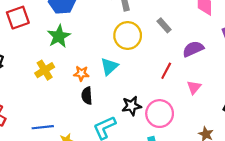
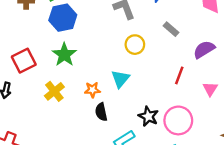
red square: (18, 18) -> (24, 61), moved
yellow circle: (128, 36) -> (135, 45), size x0.7
black star: (131, 106) -> (148, 116), turned -30

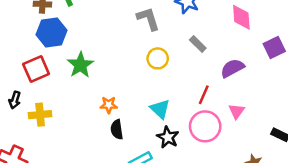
blue hexagon: (63, 18) -> (52, 33), moved
cyan triangle: (120, 79) -> (160, 109), moved, turned -30
yellow cross: (54, 91) -> (40, 115), moved, turned 30
pink circle: (178, 120) -> (205, 126), moved

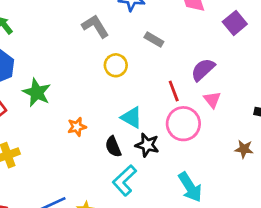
purple semicircle: (232, 68) -> (203, 70), moved
red line: (204, 95) -> (174, 91), turned -30
black semicircle: (117, 129) -> (113, 147), moved

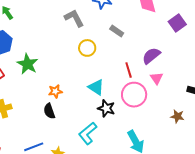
black semicircle: (113, 147) -> (49, 111), moved

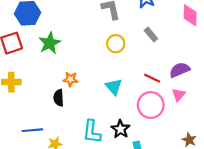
red line: (129, 70) -> (152, 78), turned -63
black star: (106, 108) -> (120, 129), moved
cyan L-shape: (88, 133) -> (92, 132), turned -60

